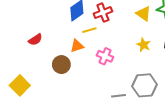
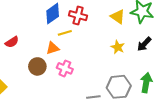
red cross: (103, 13) -> (78, 16), turned 36
pink cross: (105, 56) -> (65, 68), moved

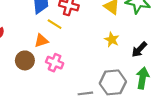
yellow line: (65, 33) -> (55, 24), turned 48
black arrow: (144, 44) -> (139, 49), moved

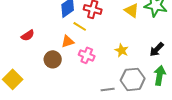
yellow star: (112, 40) -> (122, 50), moved
pink cross: (55, 63) -> (87, 55), moved

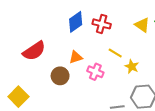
yellow line: (80, 26) -> (115, 53), moved
red semicircle: (28, 35) -> (34, 51), size x1.6

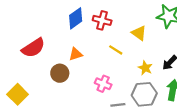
yellow triangle: (142, 25) -> (139, 33), moved
yellow star: (132, 67) -> (145, 68), moved
pink cross: (95, 72) -> (103, 84), moved

